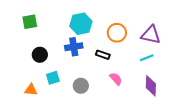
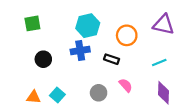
purple triangle: (151, 35) -> (164, 25), moved
cyan square: (53, 78) -> (57, 95), moved, turned -32
gray circle: (81, 86) -> (99, 93), moved

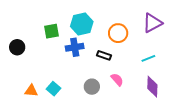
green square: (32, 23) -> (51, 31), moved
purple triangle: (164, 25) -> (152, 23), turned -40
black circle: (43, 59) -> (17, 47), moved

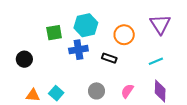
purple triangle: (152, 23) -> (160, 24), turned -35
black circle: (17, 47) -> (24, 59), moved
pink semicircle: (117, 80) -> (127, 91), moved, turned -104

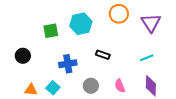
orange circle: (124, 35) -> (119, 14), moved
blue cross: (78, 50) -> (68, 64), moved
pink semicircle: (127, 91) -> (120, 86), turned -56

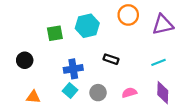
purple triangle: (151, 23) -> (163, 25), turned 50
pink semicircle: (120, 86) -> (129, 93), turned 96
cyan square: (53, 88) -> (70, 90), moved

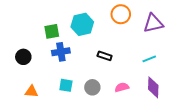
blue cross: (73, 69) -> (61, 52), moved
cyan square: (70, 90) -> (66, 85), turned -32

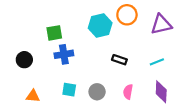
cyan hexagon: (82, 24) -> (100, 25), moved
black rectangle: (105, 56) -> (119, 60), moved
pink semicircle: (122, 87) -> (128, 92), turned -64

